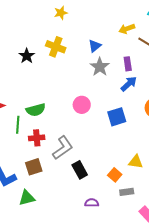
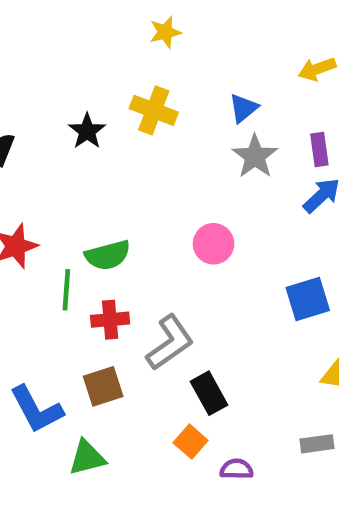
blue square: (117, 117) -> (308, 299), moved
orange square: (115, 175) -> (191, 442), moved

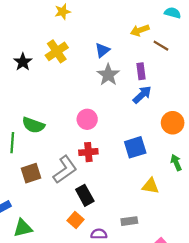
yellow cross: (154, 110) -> (57, 51), turned 35
green semicircle: (108, 255) -> (33, 125), turned 35
red cross: (110, 320) -> (88, 152), moved
brown square: (103, 386) -> (31, 173), moved
gray rectangle: (317, 444) -> (129, 221), moved

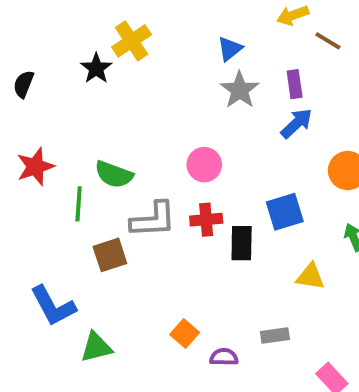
yellow cross: (57, 51) -> (132, 41), moved
gray L-shape: (65, 170) -> (153, 220), moved, turned 32
black rectangle: (85, 195) -> (242, 243), moved, turned 30

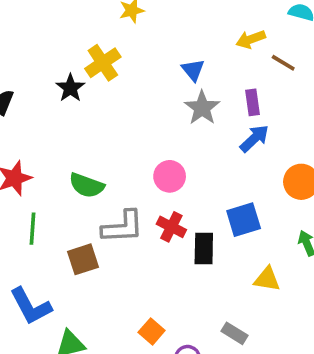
blue triangle: (230, 49) -> (193, 70), turned -30
green line: (79, 204) -> (32, 229), moved
red cross: (206, 220) -> (171, 227), turned 32
gray rectangle: (275, 335) -> (235, 333), turned 40

